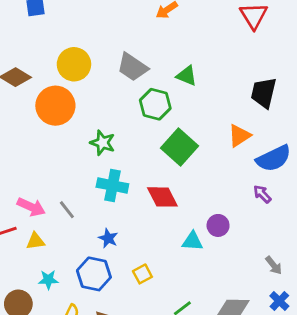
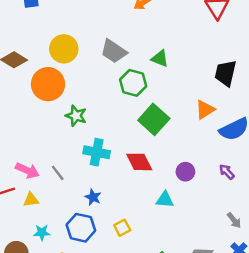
green star: (103, 143) -> (76, 116), moved
purple arrow: (262, 194) -> (227, 172), moved
purple circle: (218, 225) -> (185, 172), moved

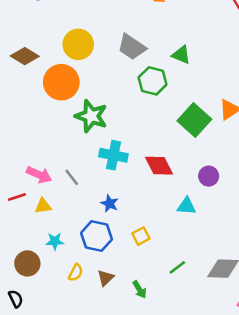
green star: (76, 116) -> (91, 116), size x1.4
green square: (154, 119) -> (194, 120), moved

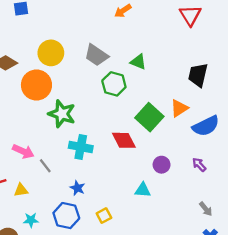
red diamond: (159, 166) -> (124, 140), moved
pink arrow: (39, 175) -> (23, 151), moved

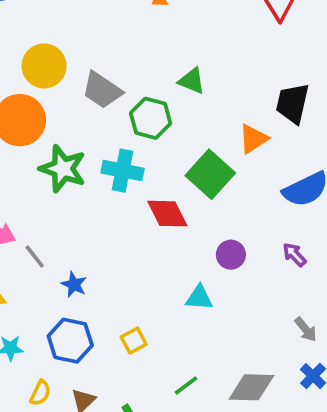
gray trapezoid: (96, 55) -> (102, 90), moved
orange triangle: (179, 108) -> (253, 139), moved
cyan cross: (81, 147) -> (123, 171), moved
blue star: (77, 188) -> (74, 285), moved

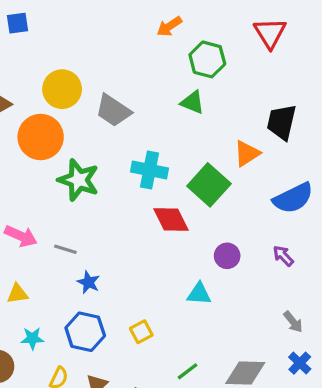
green hexagon: (151, 118) -> (207, 59), moved
cyan cross: (123, 171) -> (150, 170), moved
gray line: (35, 257) -> (65, 249), moved, turned -35

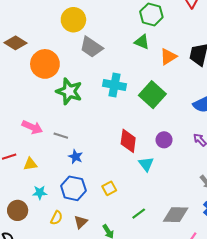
yellow circle: (62, 89) -> (73, 20), moved
orange triangle: (247, 153) -> (168, 57), moved
red diamond: (171, 220) -> (128, 141), moved, turned 35
cyan triangle: (199, 294) -> (146, 164), turned 49

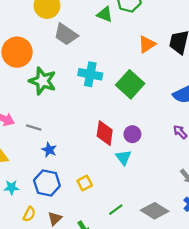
green triangle: (142, 42) -> (105, 14), moved
purple circle: (164, 140) -> (132, 134), moved
gray diamond: (176, 215) -> (155, 211), turned 30

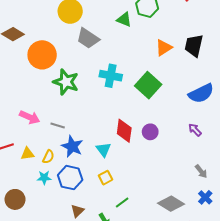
blue star: (49, 150) -> (72, 146), size x1.5
cyan triangle: (124, 157) -> (103, 149), moved
cyan star: (11, 187) -> (44, 178), moved
green line: (116, 210) -> (122, 203), moved
yellow semicircle: (29, 214) -> (48, 157), moved

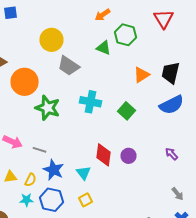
green square: (148, 85) -> (126, 111), size x0.7
blue semicircle: (201, 93) -> (172, 105), moved

